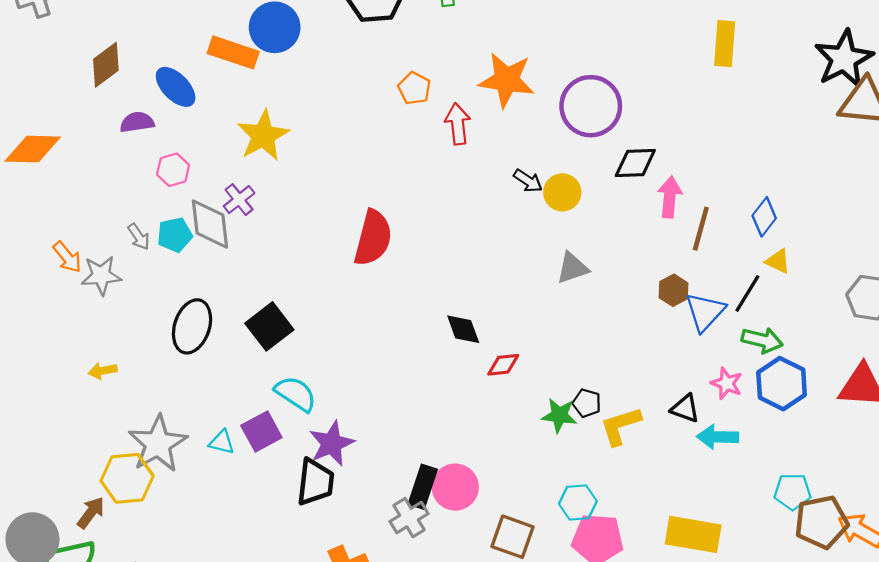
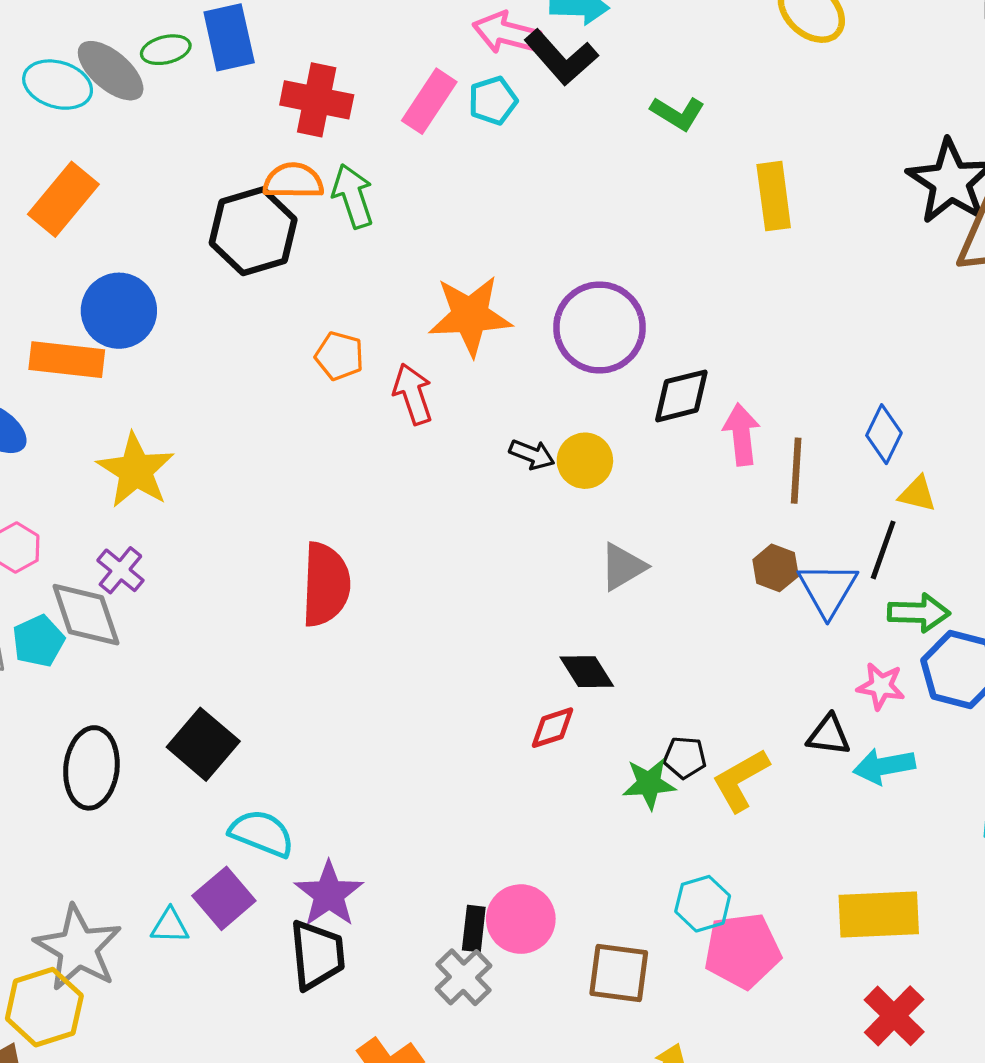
black diamond: (463, 329) -> (587, 672), moved
black rectangle: (423, 487) -> (474, 929), size x0.7

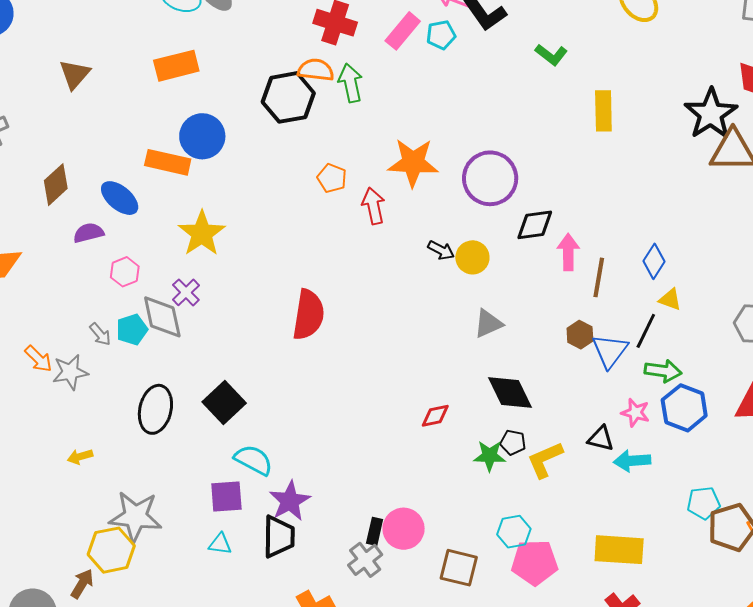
orange rectangle: (63, 199) -> (176, 66), turned 30
black diamond: (587, 672) -> (510, 393), moved, size x1.4
purple square: (224, 898) -> (226, 497), turned 30
cyan triangle: (170, 926) -> (220, 544), moved
gray star: (78, 948) -> (135, 517), turned -30

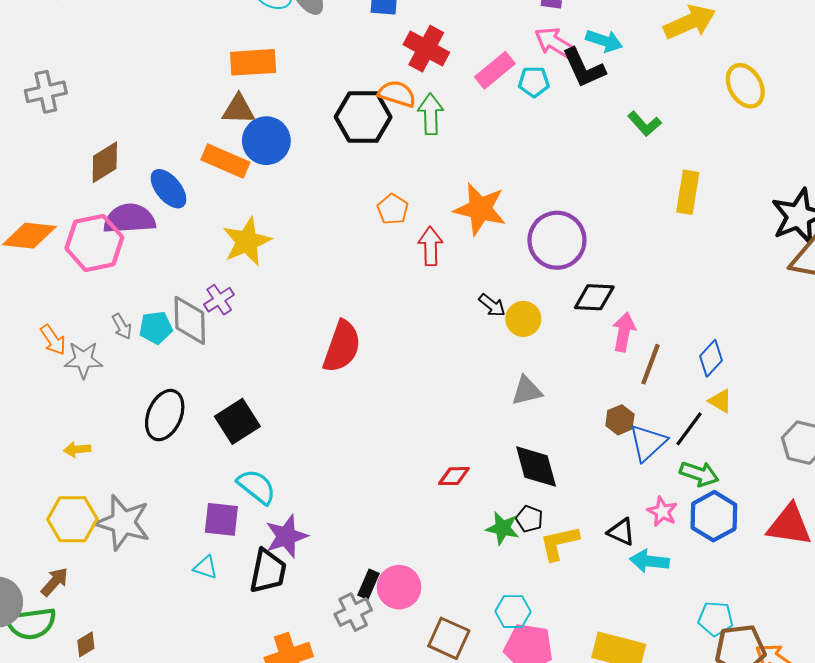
brown triangle: (75, 74) -> (238, 109), moved, turned 40
purple semicircle: (88, 233) -> (129, 219), size x1.6
pink hexagon: (125, 272) -> (94, 243), moved, size x1.8
yellow hexagon: (111, 550) -> (72, 519), moved

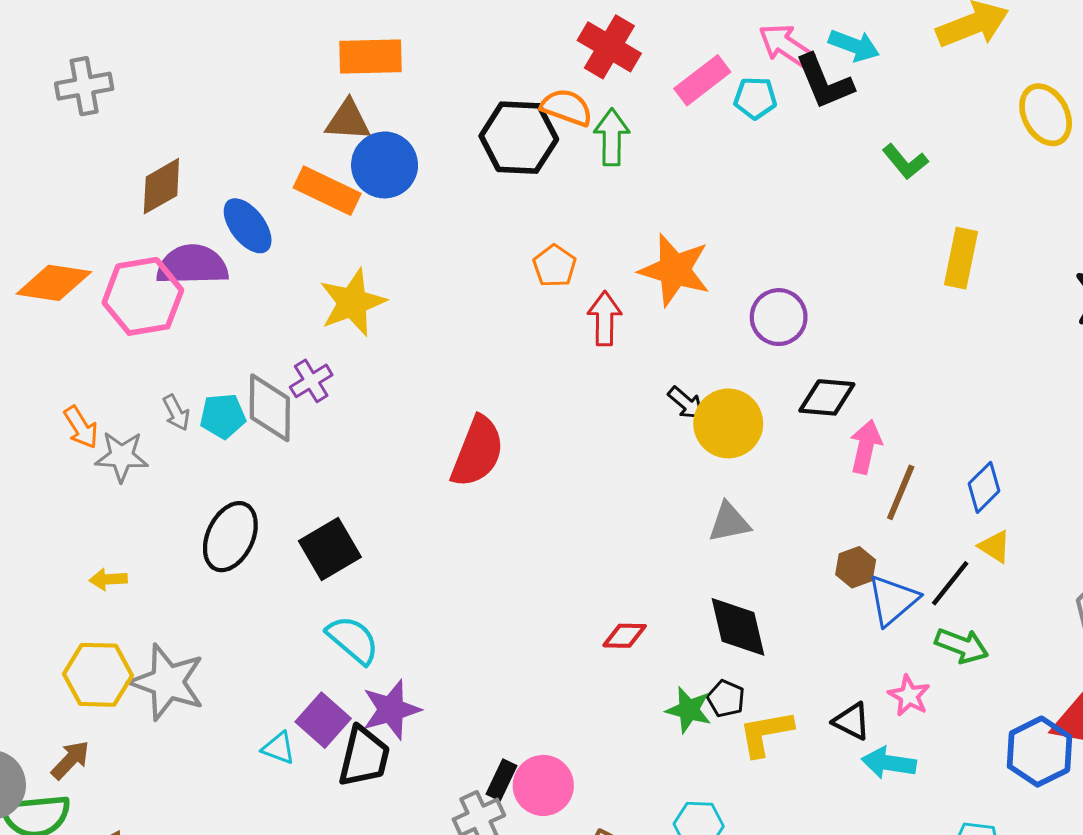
purple circle: (557, 240) -> (779, 317), size x0.7
yellow circle: (523, 319) -> (728, 423), size x1.4
blue hexagon: (714, 516) -> (1040, 752), moved
purple square: (221, 519) -> (323, 720), moved, turned 33

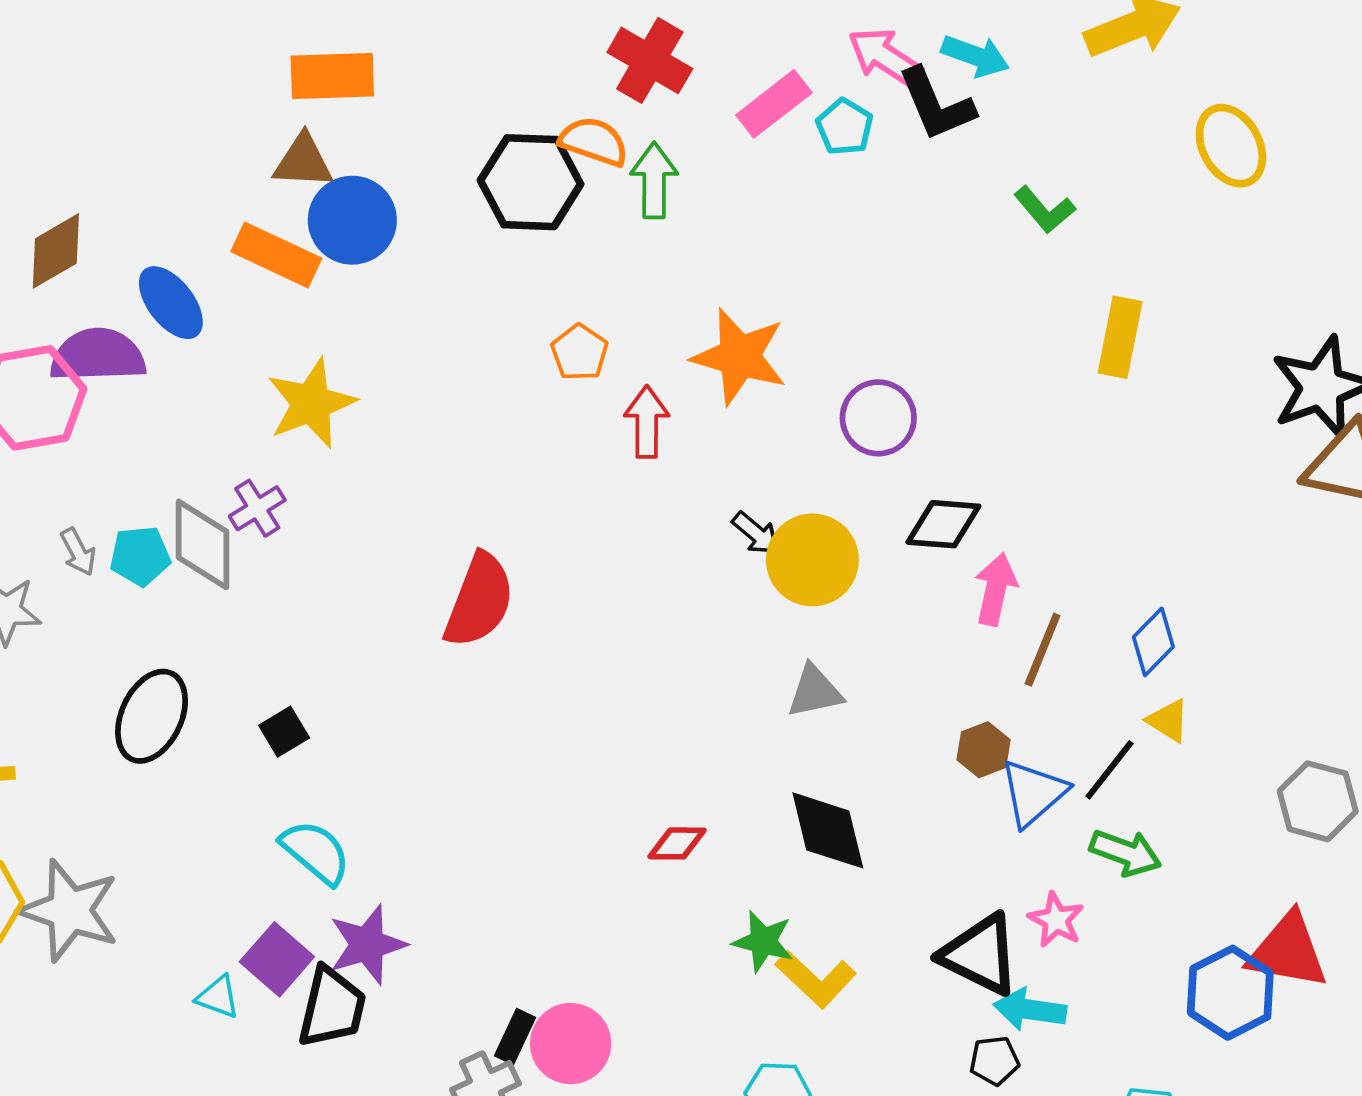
cyan pentagon: (755, 98) -> (845, 127), turned 30
black square: (330, 549) -> (284, 732), size x0.6
black pentagon: (726, 698) -> (994, 1061), moved, turned -30
black triangle: (852, 721) -> (980, 955), size x1.6
yellow L-shape: (766, 733) -> (816, 979), moved, turned -126

